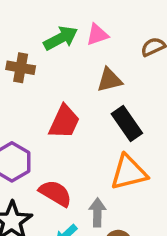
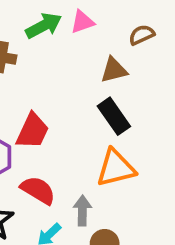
brown triangle: (110, 80) -> (114, 70), moved
red trapezoid: (64, 122) -> (32, 131), moved

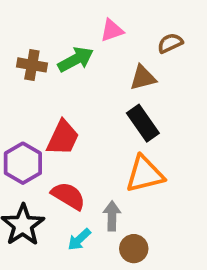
green arrow: (44, 26) -> (76, 60), moved

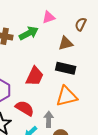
brown semicircle: (170, 43) -> (81, 24), turned -40
black rectangle: (143, 123) -> (66, 68), turned -42
red trapezoid: (63, 138) -> (35, 76), moved

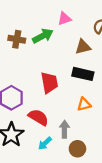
red trapezoid: (35, 76) -> (49, 83), turned -35
orange triangle: (67, 96) -> (84, 104), size x0.6

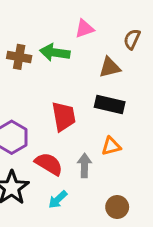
green arrow: (43, 36) -> (55, 53), turned -144
gray arrow: (64, 129) -> (84, 165), moved
brown circle: (77, 149) -> (117, 207), moved

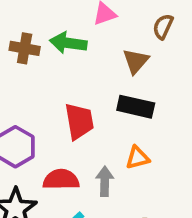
brown triangle: (110, 67) -> (136, 61), turned -35
red semicircle: (49, 164) -> (61, 180), turned -32

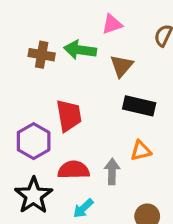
brown triangle: (136, 61) -> (122, 66), moved
red trapezoid: (79, 121) -> (69, 116), moved

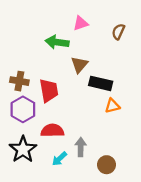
brown cross: (42, 55) -> (19, 81), moved
brown triangle: (122, 66) -> (79, 65), moved
orange triangle: (141, 151) -> (112, 106), moved
gray arrow: (112, 172) -> (81, 147), moved

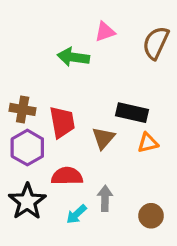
brown semicircle: (118, 32) -> (156, 43), size x1.5
brown triangle: (79, 65) -> (103, 138), moved
brown circle: (107, 165) -> (151, 216), moved

